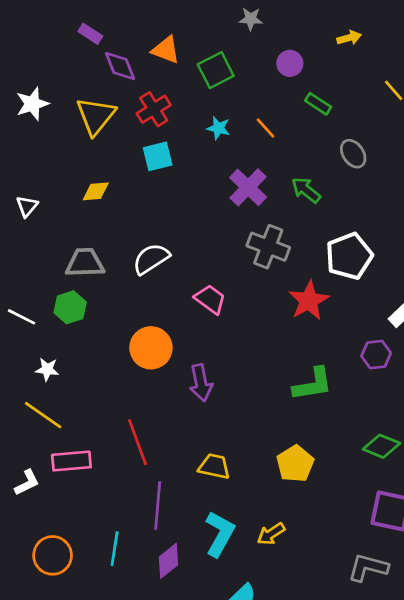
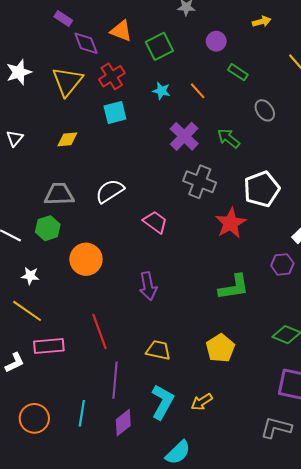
white triangle: (27, 206) -> (15, 138), moved
orange circle: (151, 348) -> (86, 259), moved

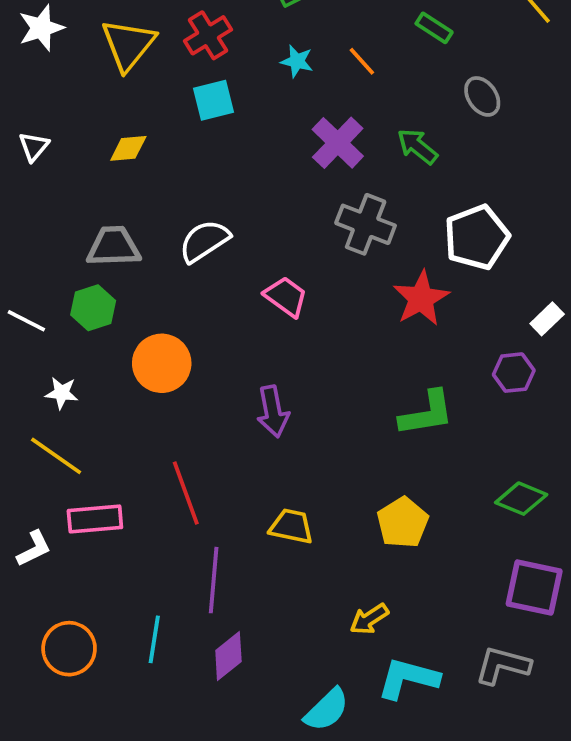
cyan L-shape: (162, 402) -> (408, 678), moved, turned -104

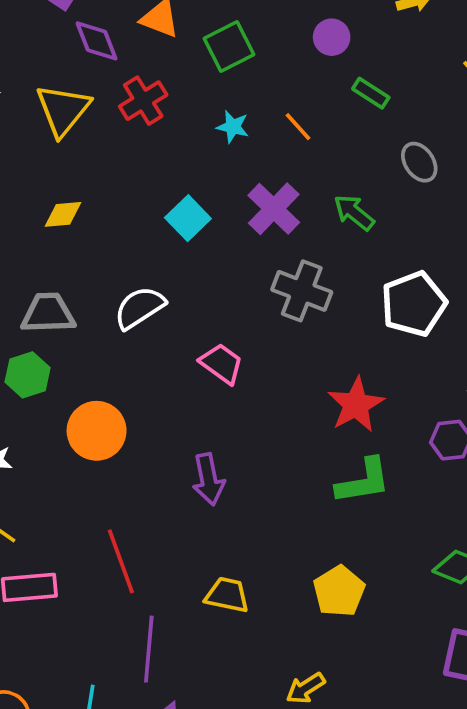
cyan square: (214, 100) -> (188, 218), moved, turned -30
red star: (421, 298) -> (356, 405), moved

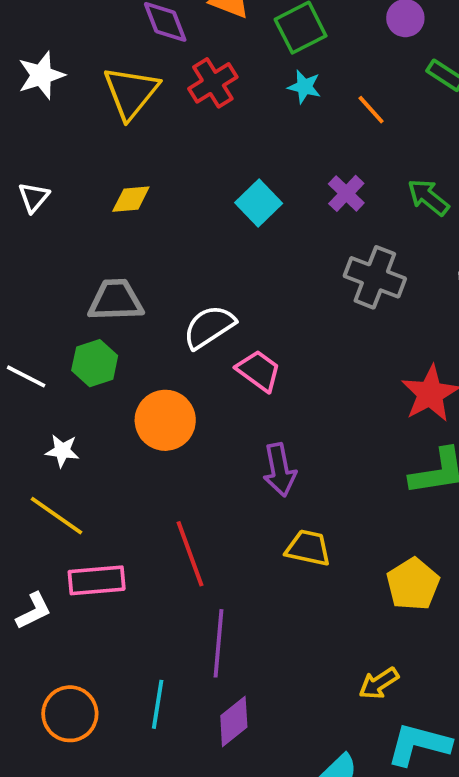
cyan star: (233, 127) -> (304, 87), moved
purple cross: (274, 209) -> (346, 193), size x0.7
white semicircle: (139, 308) -> (209, 327), moved
pink trapezoid: (222, 364) -> (259, 371), moved
yellow trapezoid: (227, 595) -> (308, 548), moved

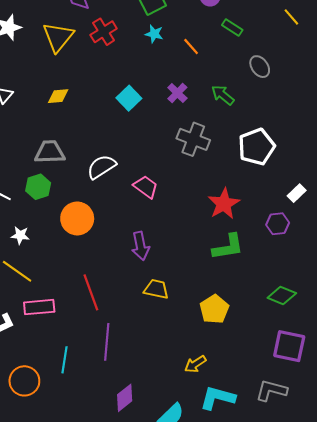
pink trapezoid: (259, 371) -> (146, 187), moved
cyan line: (158, 704) -> (65, 360), moved
purple diamond: (234, 721) -> (125, 398), moved

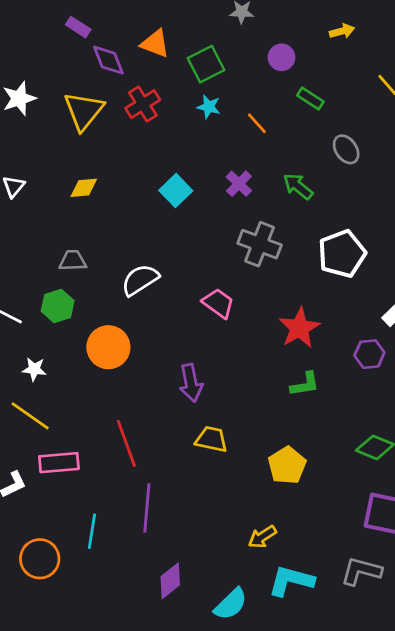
gray trapezoid: (50, 152) -> (73, 261), size x0.7
pink trapezoid: (146, 187) -> (218, 303), moved
green L-shape: (228, 247) -> (305, 384), size x0.7

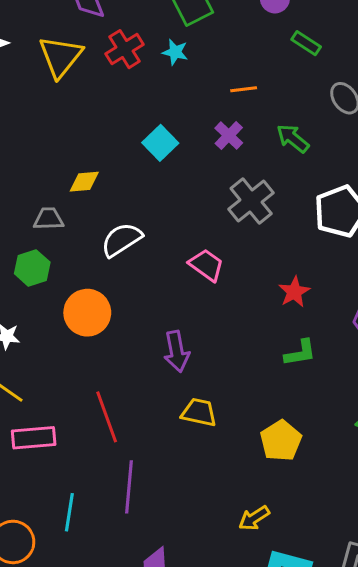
cyan star: (209, 107) -> (175, 52), moved
orange line: (257, 123) -> (244, 89), moved, turned -55
yellow diamond: (84, 188) -> (84, 182), moved
gray cross: (260, 244) -> (251, 201), turned 30
red star: (299, 328) -> (294, 292), size x0.7

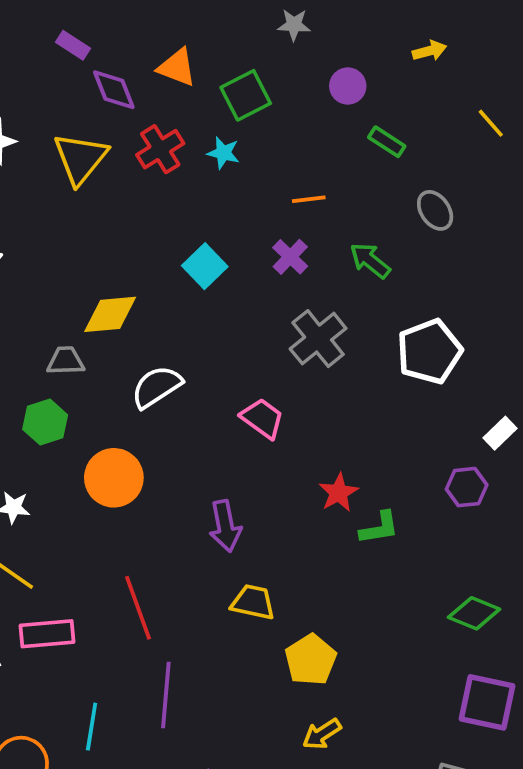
yellow diamond: (84, 182) -> (110, 314), size x1.4
red star: (294, 292) -> (338, 493), moved
yellow pentagon: (281, 441) -> (311, 660), moved

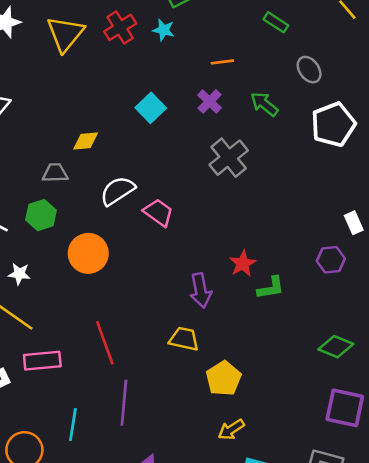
yellow diamond: (110, 314) -> (86, 141), size x0.7
white pentagon: (429, 352) -> (333, 124), moved
pink trapezoid: (262, 418) -> (158, 213), moved
white rectangle: (500, 433) -> (354, 223), turned -70
purple arrow: (225, 526) -> (201, 290), moved

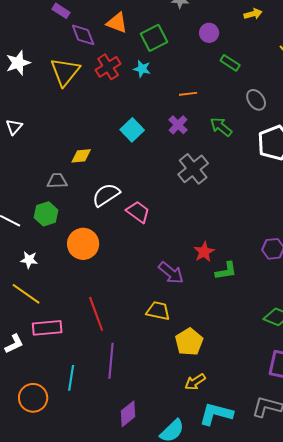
purple arrow: (201, 290) -> (171, 273), turned -40

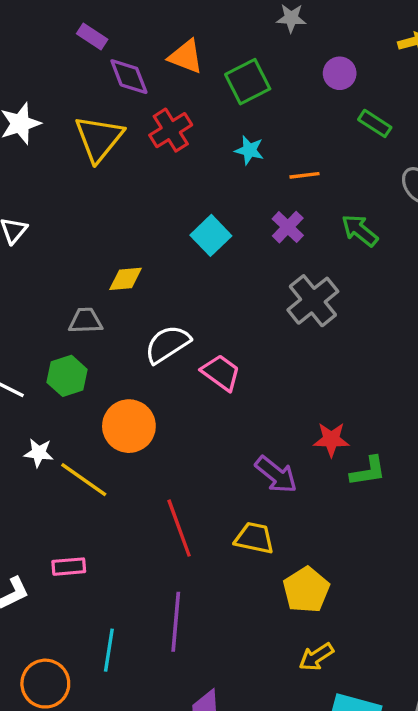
cyan star: (142, 69) -> (249, 150), moved
red star: (204, 252) -> (331, 439), turned 30
yellow line: (26, 294) -> (84, 480), moved
red line: (96, 314) -> (179, 528), moved
pink rectangle: (47, 328) -> (69, 567), size x0.7

